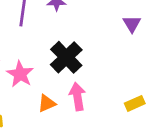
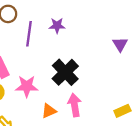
pink star: (20, 74) -> (27, 86), turned -30

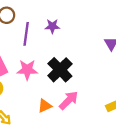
pink star: (27, 86) -> (27, 70), moved
pink arrow: (75, 105) -> (69, 100), turned 54

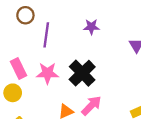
purple star: (52, 26) -> (91, 27), moved

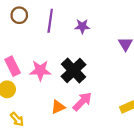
purple line: (46, 35) -> (50, 21), moved

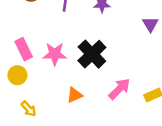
pink arrow: (82, 102) -> (119, 89), moved

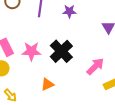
pink arrow: (119, 89) -> (95, 66), moved

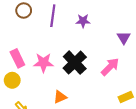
pink arrow: (95, 66) -> (110, 67), moved

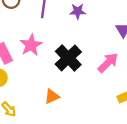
pink star: (43, 63) -> (31, 45), moved, turned -30

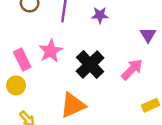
orange triangle: (52, 96) -> (73, 105), size x1.6

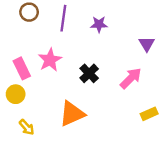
black cross: (90, 64) -> (89, 73), size x0.7

